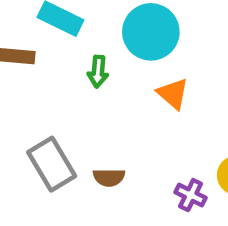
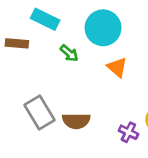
green arrow: (98, 72) -> (69, 53), turned -54
brown semicircle: (109, 177) -> (76, 121), size x1.4

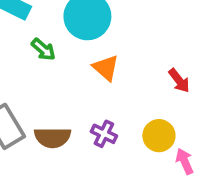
purple cross: (128, 132) -> (104, 134), moved

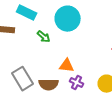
orange triangle: (106, 68) -> (67, 66), moved, turned -35

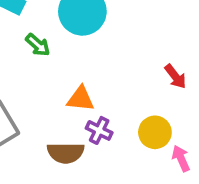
brown semicircle: (49, 85) -> (66, 153), moved

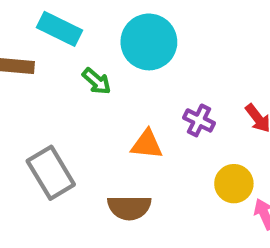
purple cross: (99, 130) -> (199, 120), moved

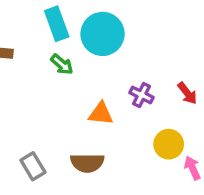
cyan rectangle: (60, 29) -> (57, 24), moved, turned 44
gray rectangle: (51, 173) -> (33, 166), moved, size x0.7

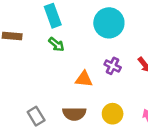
cyan circle: (103, 34) -> (109, 23), moved
yellow circle: (169, 144) -> (113, 114), moved

